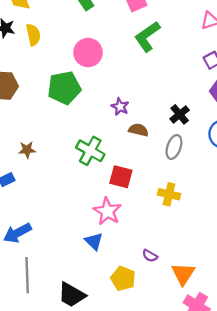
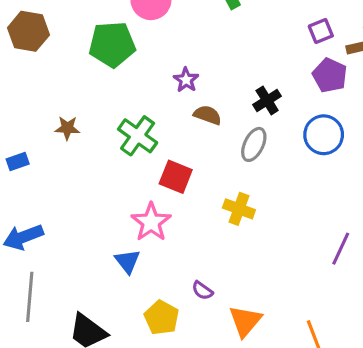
brown star: (27, 150) -> (67, 128), moved

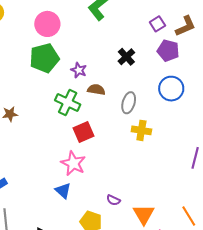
green pentagon: (112, 44) -> (44, 58), moved
black cross: (267, 100) -> (126, 57), moved
green cross: (138, 136) -> (68, 102), moved
red square: (176, 177) -> (83, 132), turned -35
yellow cross: (239, 209) -> (141, 130), moved

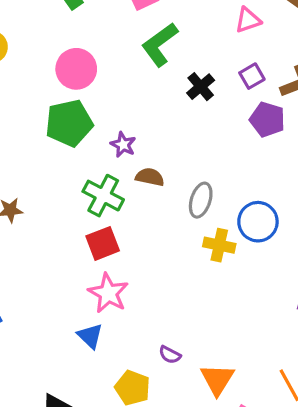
black cross: (126, 57) -> (201, 87), moved
blue circle: (171, 89) -> (258, 222), moved
red square: (83, 132) -> (103, 243), moved

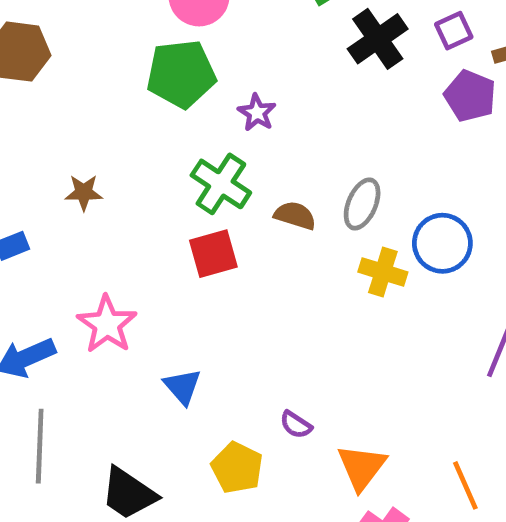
black cross: (201, 87) -> (378, 39), size x1.4
brown semicircle: (150, 177) -> (295, 215), moved
pink star: (108, 293) -> (107, 324), moved

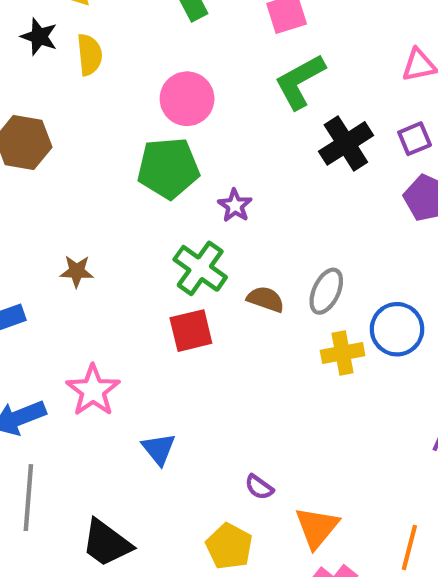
yellow cross: (383, 272) -> (343, 353), turned -30
yellow pentagon: (237, 468) -> (229, 546), moved
orange line: (465, 485) -> (409, 547), turned 36

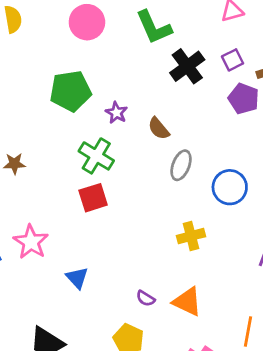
green L-shape: (300, 81) -> (154, 27), turned -81
pink circle: (187, 99) -> (87, 22), moved
brown semicircle: (266, 299) -> (159, 129), moved, turned -145
yellow cross: (343, 353) -> (191, 236), moved
orange triangle: (317, 527) -> (187, 302), moved, turned -40

